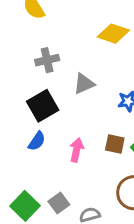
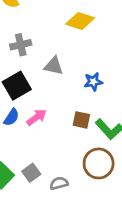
gray triangle: (84, 84) -> (54, 66), turned 36
pink arrow: (77, 150) -> (37, 117), moved, turned 42

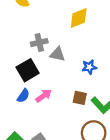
yellow diamond: (80, 21) -> (79, 18), turned -40
gray cross: (21, 45) -> (39, 43), moved

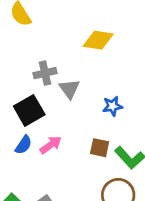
yellow diamond: (79, 18) -> (98, 40), turned 30
gray triangle: (57, 54) -> (69, 89), turned 42

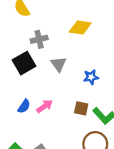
gray cross: (45, 73) -> (39, 39), moved
black square: (29, 110) -> (24, 63), moved

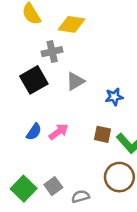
yellow diamond: (80, 27) -> (71, 24), moved
gray triangle: (59, 64) -> (75, 81), turned 35

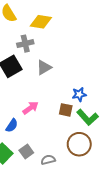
blue star: (114, 97) -> (79, 94), moved
blue semicircle: (34, 132) -> (12, 126), moved

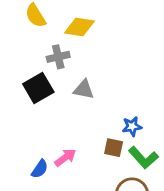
gray triangle: (44, 67) -> (84, 89), turned 42
pink arrow: (30, 108) -> (65, 158), moved

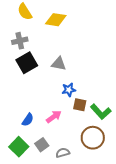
gray cross: (58, 57) -> (20, 41), moved
blue star: (132, 126) -> (69, 90), moved
pink arrow: (65, 158) -> (54, 117), moved

